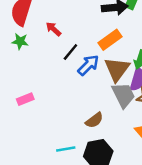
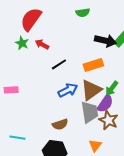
red arrow: (54, 29) -> (42, 44), moved, turned -32
blue arrow: (88, 65) -> (68, 90), moved
cyan line: (66, 149) -> (17, 138), moved

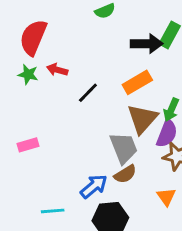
blue arrow: (68, 90) -> (94, 186), moved
gray trapezoid: (90, 112) -> (124, 148), moved
brown semicircle: (60, 124) -> (125, 174), moved

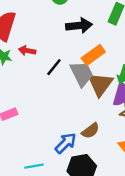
black arrow: (147, 44) -> (79, 26), moved
gray trapezoid: (124, 148) -> (82, 74), moved

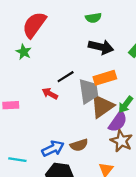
red arrow: (27, 51) -> (50, 94), moved

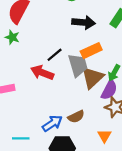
red arrow: (50, 94) -> (42, 73), size x1.5

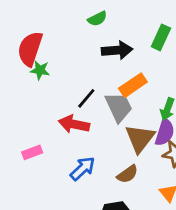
green star: (12, 37) -> (40, 70), moved
brown triangle: (92, 77) -> (140, 138), moved
blue arrow: (52, 123) -> (83, 169), moved

